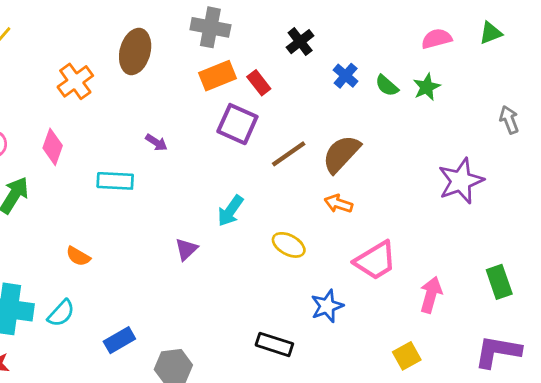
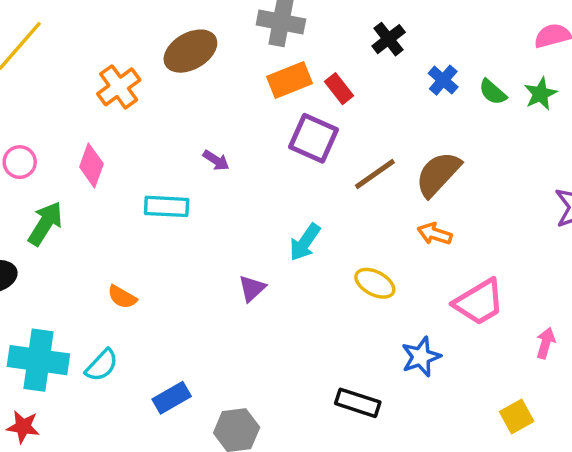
brown ellipse: (135, 51) -> (190, 51), turned 45
pink arrow: (431, 295) -> (546, 343), size x0.7

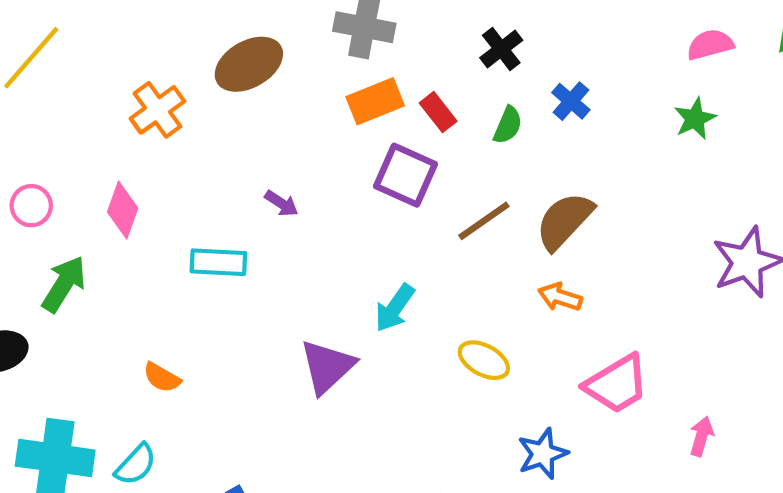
green semicircle: (493, 92) -> (508, 125), moved, turned -108
purple triangle: (252, 288) -> (327, 367), size x1.6

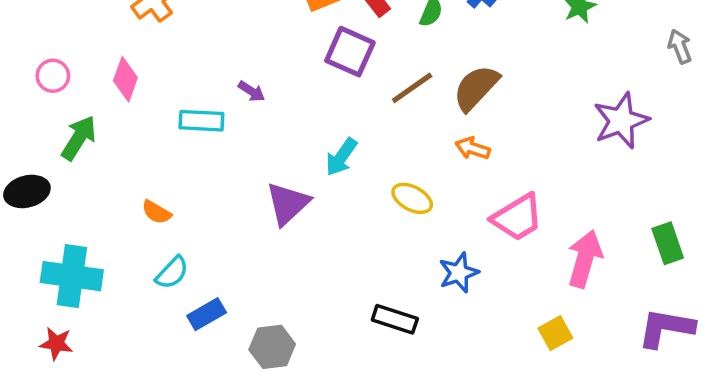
purple arrow: (282, 203) -> (251, 91), moved
pink arrow: (701, 436) -> (585, 259), size x1.8
cyan semicircle: (136, 465) -> (172, 273), moved

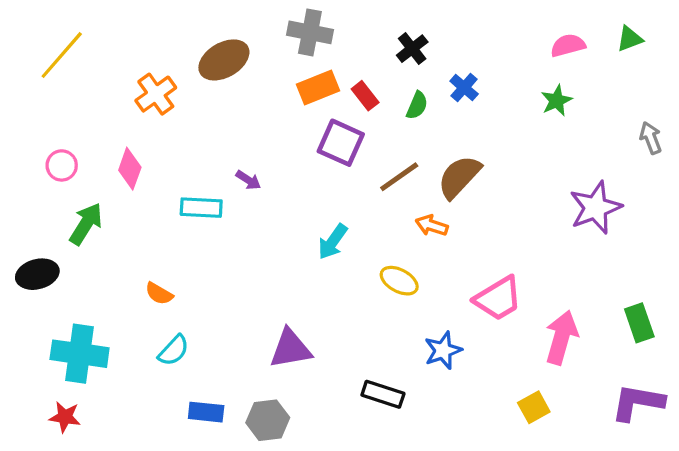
orange arrow: (473, 148) -> (432, 225), moved
purple triangle: (288, 204) -> (290, 349), moved, turned 33
blue rectangle: (207, 314) -> (206, 412), moved, turned 36

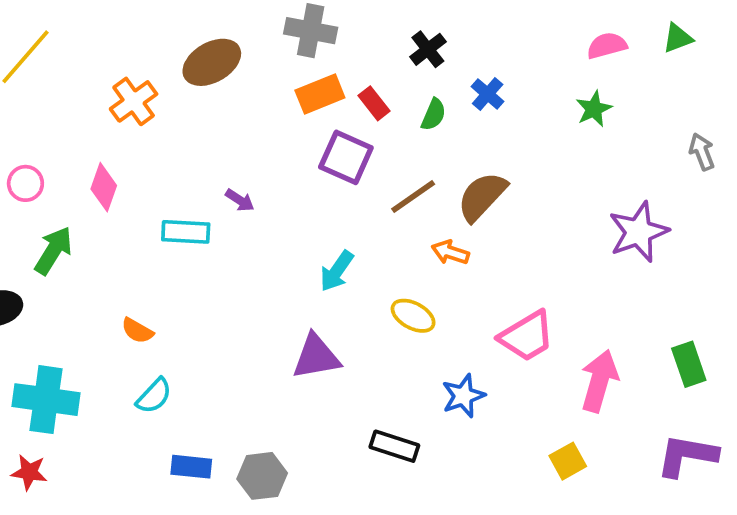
purple triangle: (290, 349) -> (316, 357), moved

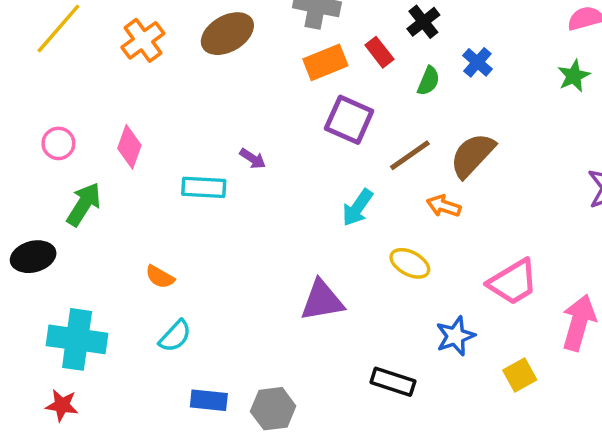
orange cross: (134, 101) -> (143, 40), moved
red rectangle: (374, 103) -> (379, 52), moved
cyan arrow: (337, 271) -> (358, 208), moved
yellow square: (568, 461) -> (520, 375), moved

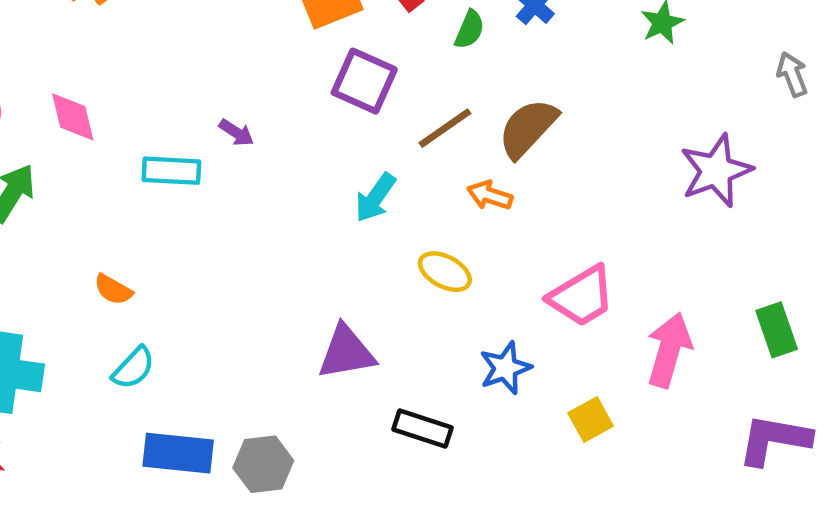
pink diamond: (129, 147) -> (73, 117), turned -33
purple triangle: (322, 301) -> (346, 352), moved
blue rectangle: (209, 400) -> (178, 453), size x1.4

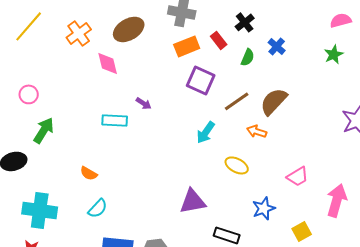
pink diamond: (73, 117) -> (108, 63), moved
pink trapezoid: (582, 296) -> (298, 176), size x0.7

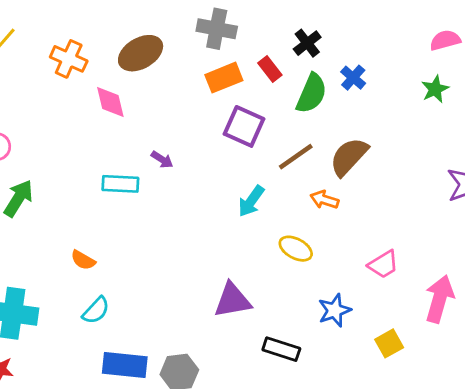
orange cross: (79, 33) -> (69, 59), turned -30
green semicircle: (248, 57) -> (312, 93), size x1.6

